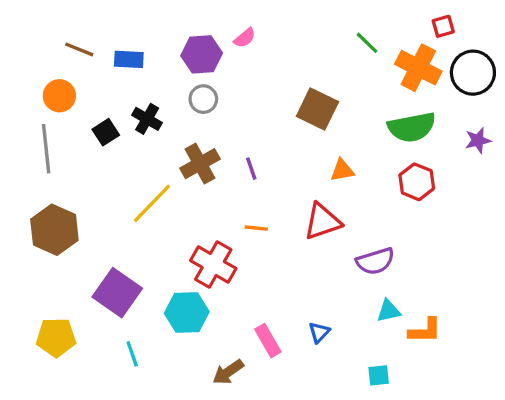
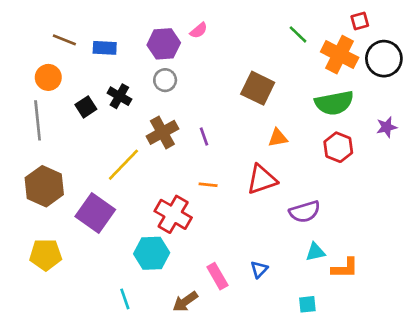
purple star: (478, 140) -> (387, 127), moved
purple square: (117, 293) -> (95, 213), moved
yellow pentagon: (56, 337) -> (46, 255), moved
cyan line: (132, 354) -> (125, 299), moved

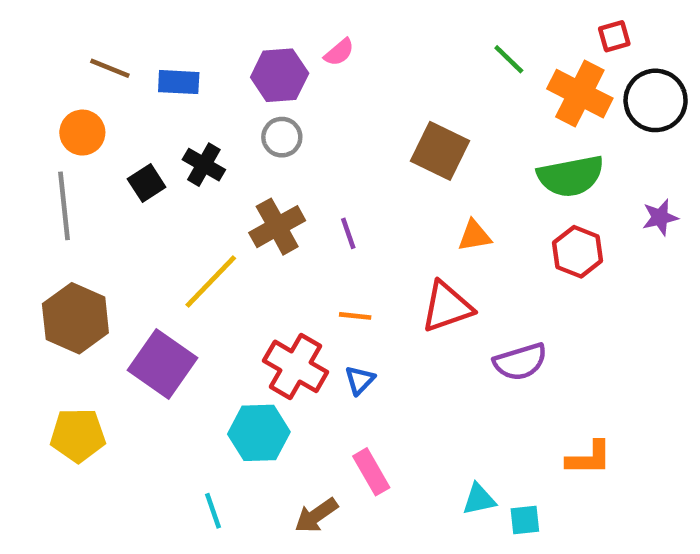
cyan triangle: (315, 252) -> (479, 499), moved
blue triangle: (259, 269) -> (360, 380), moved

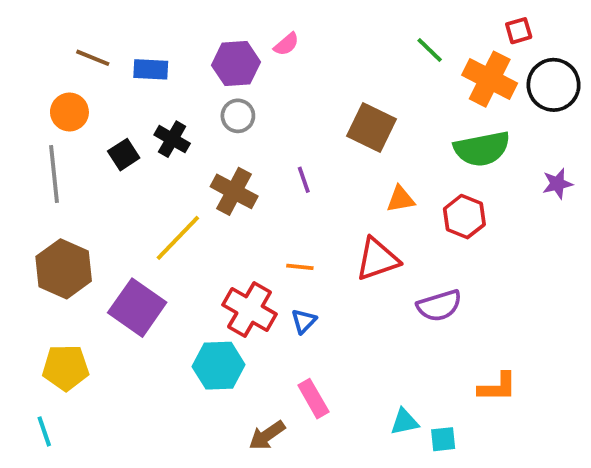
brown cross: (277, 227) -> (234, 191), turned -33
purple line: (348, 233) -> (304, 180), moved
red hexagon: (578, 252) -> (464, 217), moved
cyan line: (213, 511) -> (44, 431), moved

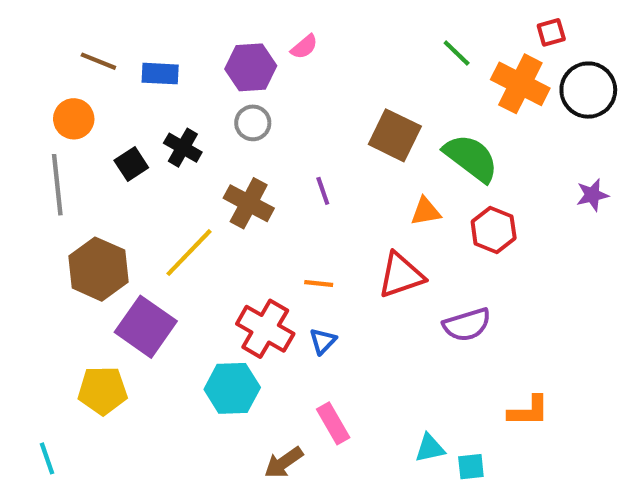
green semicircle: (482, 149) -> (471, 158), moved, turned -132
brown hexagon: (64, 269) -> (98, 269), moved
yellow pentagon: (66, 368) -> (103, 390), moved

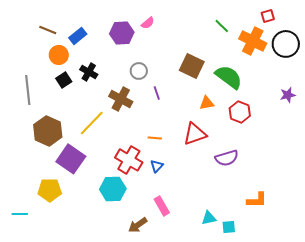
blue rectangle: (160, 74) -> (78, 36), turned -42
orange circle: (74, 119) -> (59, 55), moved
gray circle: (253, 123) -> (139, 71), moved
cyan line: (47, 458) -> (20, 214), moved, turned -70

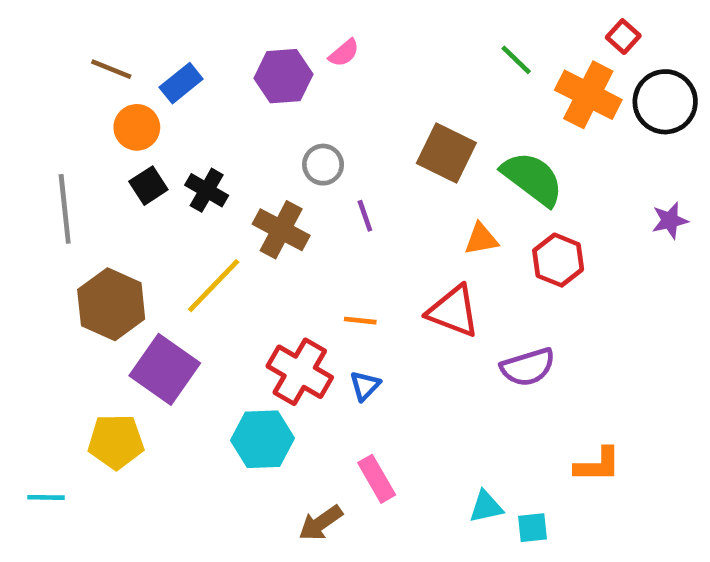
red square: (268, 16) -> (623, 37), turned -32
black cross: (89, 72) -> (207, 190), moved
red triangle: (195, 134) -> (453, 311), turned 40

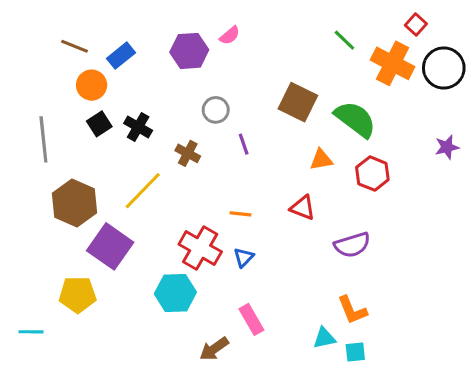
brown cross: (281, 230) -> (188, 153), size x0.7
red triangle: (453, 311) -> (303, 208), size x0.7
orange L-shape: (598, 465) -> (352, 310), moved, turned 68

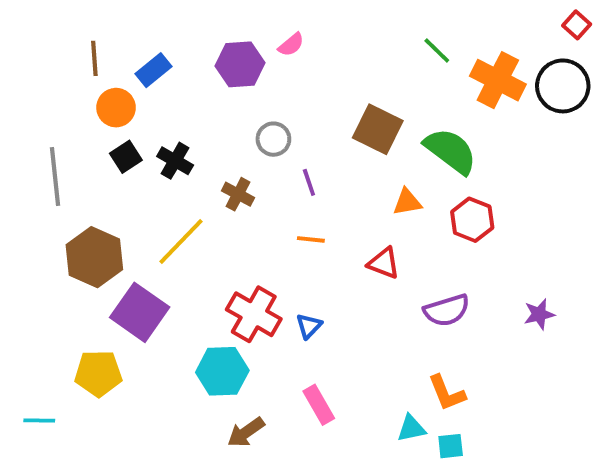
red square: (416, 25) -> (577, 25), moved
brown line: (74, 46) -> (94, 58), turned 64
purple star: (447, 147) -> (539, 314), moved
orange line: (241, 214) -> (311, 239), moved
brown arrow: (214, 349) -> (246, 432), moved

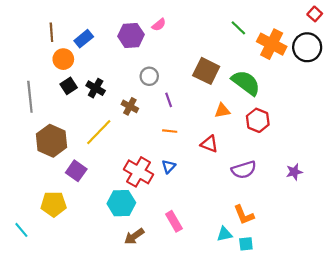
purple square: (140, 312) -> (76, 171), size x0.7
blue triangle: (309, 326) -> (169, 167), moved
cyan line: (39, 421) -> (21, 230), turned 49

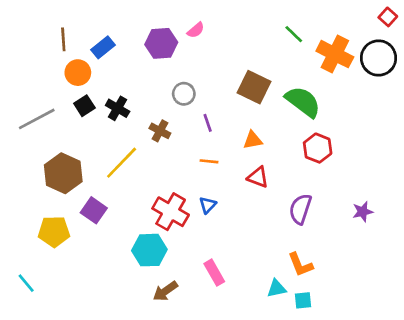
gray line: (30, 97) -> (37, 119), turned 68
orange triangle: (222, 111) -> (253, 140), moved
purple semicircle: (244, 170) -> (300, 209), turned 125
yellow pentagon: (54, 204) -> (54, 232), moved

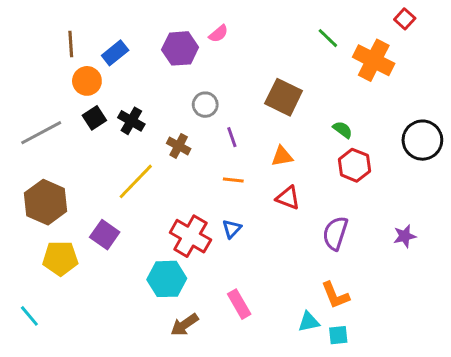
red square: (388, 17) -> (405, 19), moved
black circle: (379, 58) -> (422, 140), moved
green semicircle: (303, 102) -> (343, 130), moved, size x0.5
brown hexagon: (63, 173) -> (46, 202), moved

